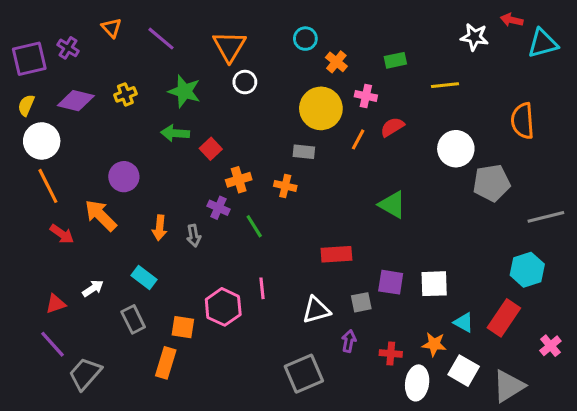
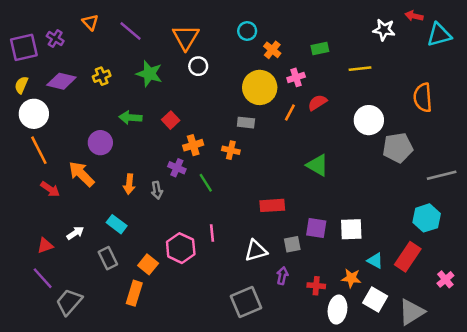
pink cross: (366, 96) -> (296, 77), turned -30
green arrow: (175, 133) -> (130, 118), moved
orange square: (183, 327) -> (148, 264), turned 30

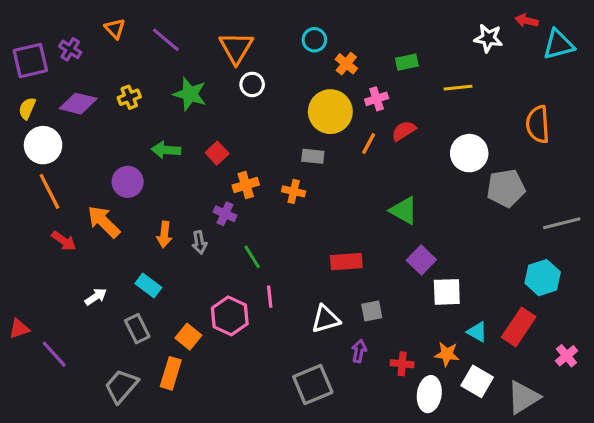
green line: (206, 183) -> (252, 257), moved
purple square: (316, 228) -> (421, 260), moved, turned 35
red triangle: (45, 246) -> (19, 329), moved
gray trapezoid: (69, 302) -> (121, 386), moved

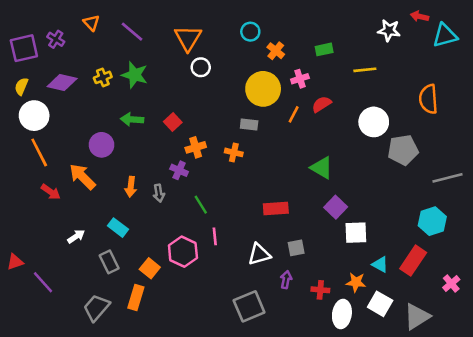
green star: (190, 94) -> (135, 75), moved

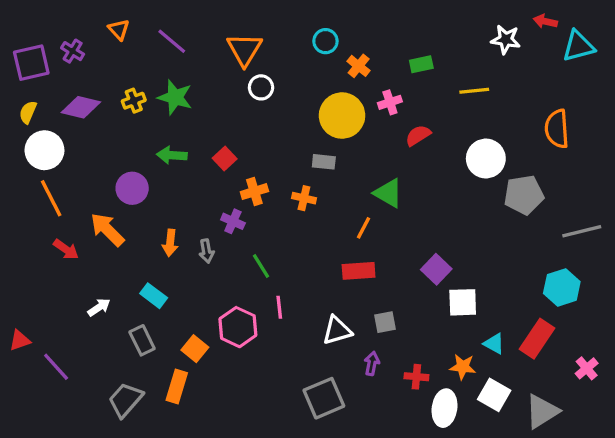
orange line: (294, 114) -> (364, 228), moved
green triangle: (322, 168) -> (388, 193), moved

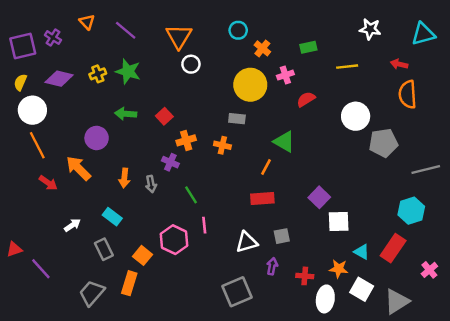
red arrow: (545, 21) -> (399, 64), moved

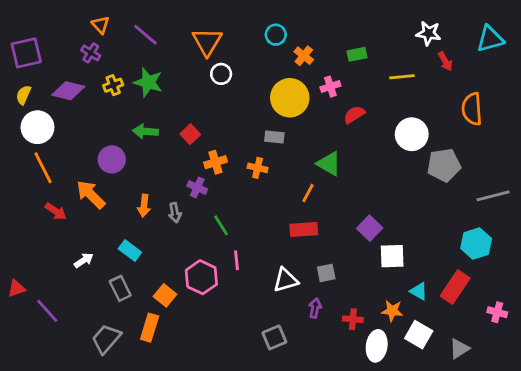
purple cross: (53, 38) -> (91, 53), moved
red arrow: (399, 64) -> (445, 61), moved, turned -133
pink cross: (429, 270) -> (497, 312), turned -35
gray square: (237, 292) -> (274, 337), size x0.7
gray triangle: (397, 301) -> (459, 349), size x0.7

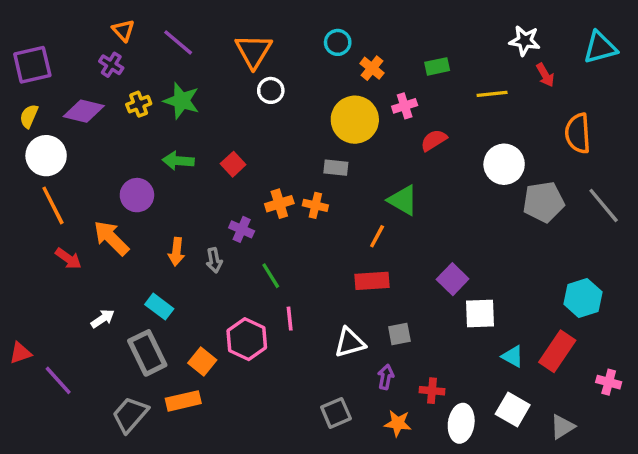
orange cross: (215, 162) -> (279, 204), moved
gray line: (493, 196) -> (604, 205), moved, turned 64
gray rectangle: (120, 288) -> (147, 353), size x1.4
orange star: (392, 311) -> (398, 423), moved
orange rectangle: (150, 328) -> (183, 401), turned 60

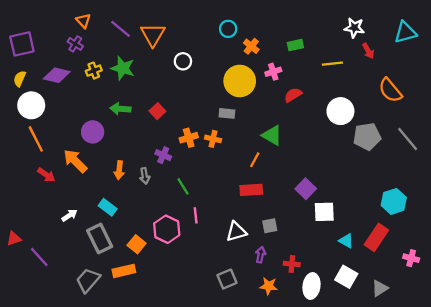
orange triangle: (254, 51) -> (153, 35), moved
orange semicircle: (578, 133) -> (390, 90), turned -36

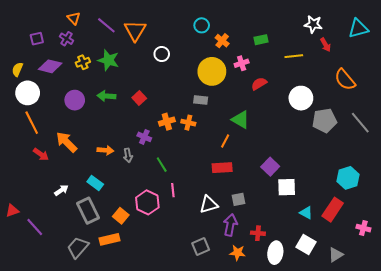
purple square: (22, 44) -> (37, 39), moved, size x0.6
purple circle: (93, 132) -> (75, 100), moved
orange arrow: (119, 170) -> (105, 150), turned -91
purple arrow: (261, 255) -> (230, 225), size x1.5

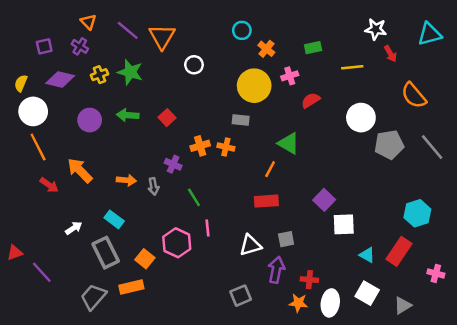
orange star: (237, 253) -> (298, 303), moved

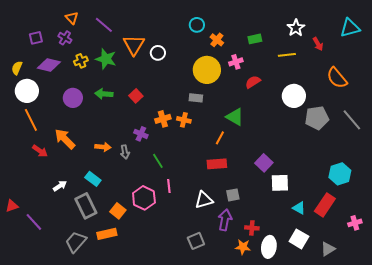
white star: (376, 29) -> (296, 28), moved, turned 30
orange triangle: (162, 37) -> (134, 45), moved
pink cross: (436, 273) -> (355, 223), turned -32

